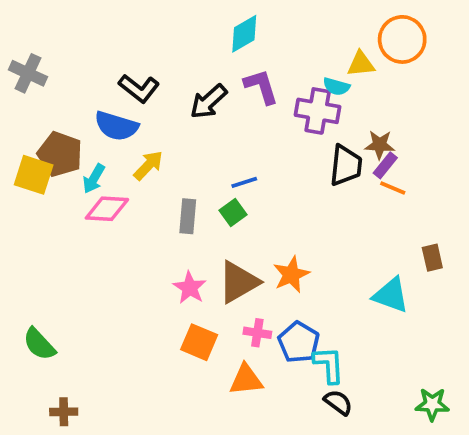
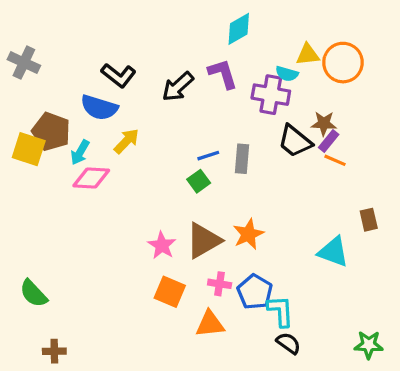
cyan diamond: (244, 34) -> (239, 29), moved
orange circle: (402, 39) -> (343, 63), moved
black trapezoid: (346, 165) -> (295, 141), turned 123
gray rectangle: (188, 216) -> (242, 159), moved

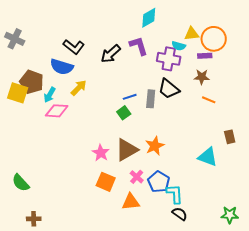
black trapezoid: (295, 141) -> (169, 89), moved
purple rectangle: (329, 141) -> (205, 56), moved, turned 48
pink cross: (220, 284) -> (137, 177), turned 32

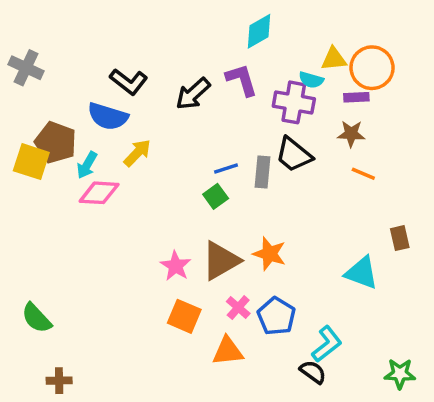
orange star: (155, 146) -> (269, 254), turned -30
cyan L-shape: (175, 194) -> (327, 344), moved, turned 55

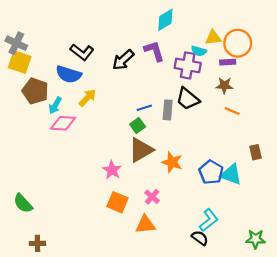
yellow square: (31, 162) -> (20, 62), moved
brown triangle: (221, 261) -> (141, 150), moved
blue pentagon: (276, 316) -> (211, 172), moved

